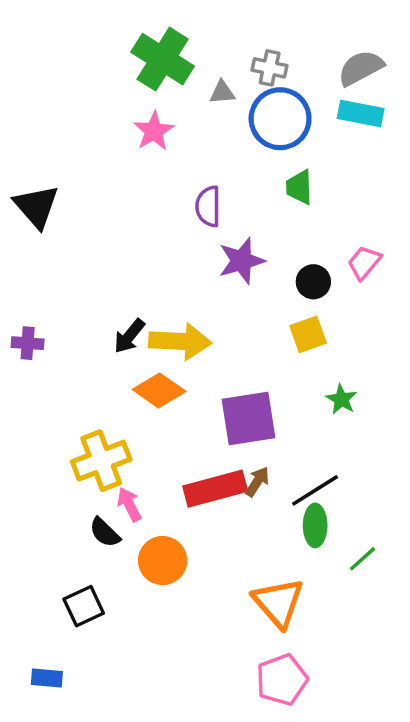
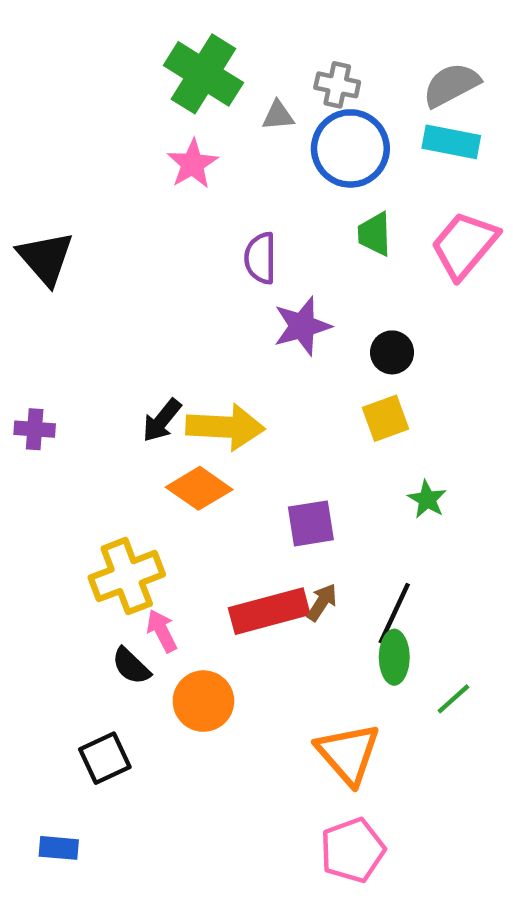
pink trapezoid: (364, 262) -> (464, 245), moved, size x1.6
purple square: (248, 419) -> (311, 523), size x0.7
black line: (315, 490) -> (394, 613), turned -33

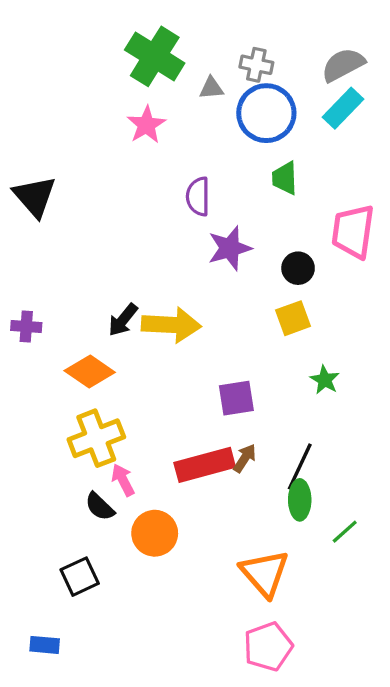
cyan rectangle: (451, 142) -> (343, 108), turned -57
pink trapezoid: (464, 245) -> (353, 231), moved, turned -32
orange diamond: (199, 488) -> (90, 372), moved

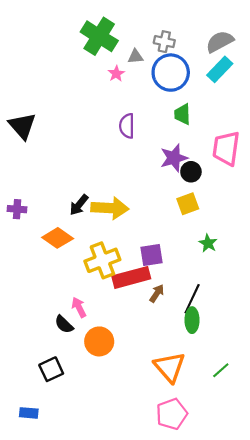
pink star: (146, 125) -> (116, 74), moved, size x0.7
purple star: (230, 248) -> (174, 158), moved
yellow cross: (96, 438) -> (102, 260), moved
red rectangle: (205, 465) -> (131, 277), moved
green line: (345, 532) -> (221, 370), moved

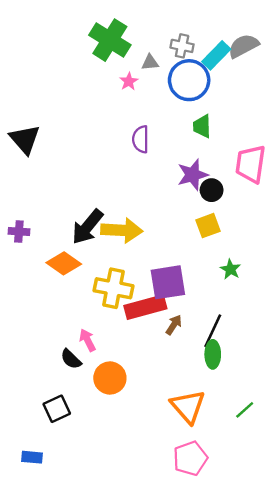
cyan rectangle: (220, 69) -> (216, 55), moved
black arrow: (79, 205) -> (87, 227), size x1.5
purple square: (151, 255) -> (168, 282), size x1.4
yellow cross: (102, 260) -> (113, 288), turned 32

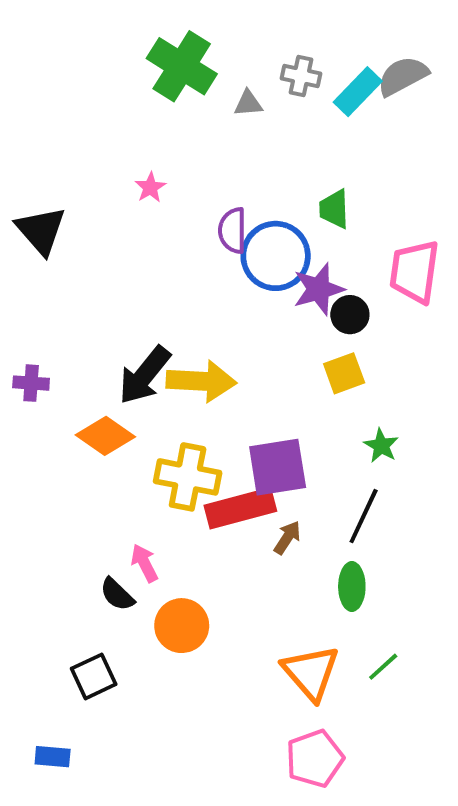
blue circle: (189, 80) -> (276, 256), moved
pink star: (129, 81) -> (150, 187), moved
black line: (213, 331) -> (364, 516), moved
green line: (245, 410) -> (383, 667), moved

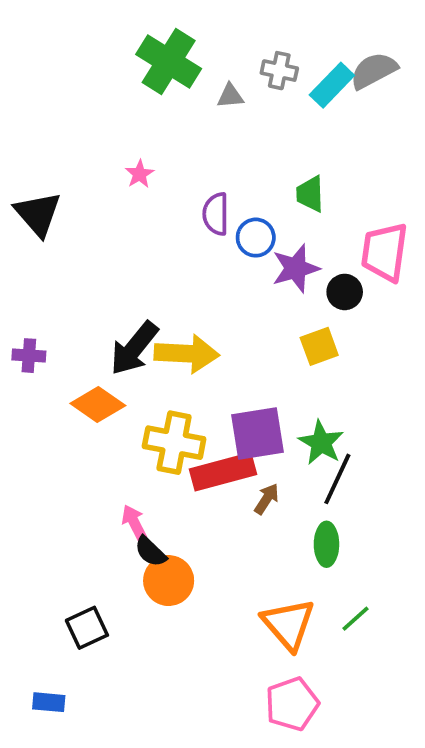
blue circle: (276, 256) -> (256, 238), size x0.6
black circle: (350, 315) -> (345, 292), moved
green star: (381, 446) -> (321, 443), moved, size x1.4
black semicircle: (117, 594) -> (150, 552), moved

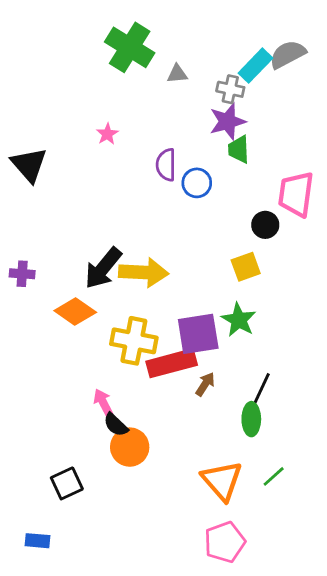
gray cross: (279, 71) -> (230, 89), moved
purple star: (296, 268) -> (228, 121), moved
green star: (321, 443) -> (239, 320), moved
black line: (337, 479) -> (260, 393), moved

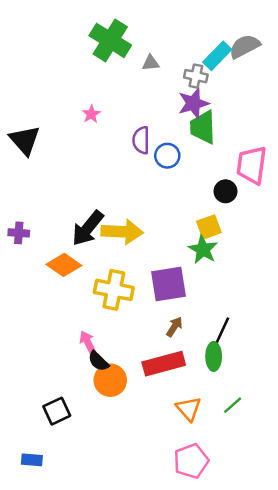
green trapezoid: (239, 149) -> (203, 127), size x1.4
green star: (239, 320) -> (203, 250), moved
red rectangle: (172, 363) -> (164, 364), moved
orange triangle: (222, 481) -> (189, 409), size x0.7

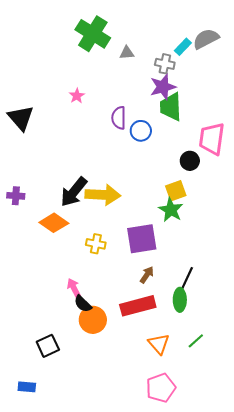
cyan rectangle: (217, 56) -> (183, 47), size x0.7
yellow cross: (114, 290) -> (96, 244), size x0.6

